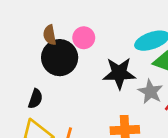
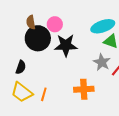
black star: (119, 73) -> (66, 45), moved

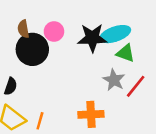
black star: (66, 45) -> (92, 38), moved

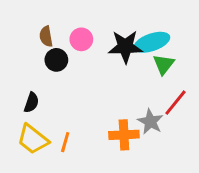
black circle: (32, 49) -> (56, 60), size x0.6
green triangle: (125, 53) -> (164, 64), turned 48
gray star: (114, 80) -> (150, 122), moved

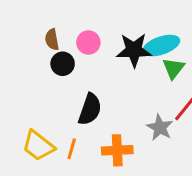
black semicircle: (31, 103) -> (90, 109), moved, size x1.5
orange cross: (124, 135) -> (117, 150), moved

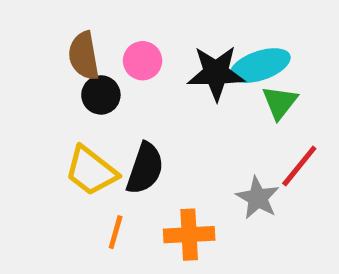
brown semicircle: (52, 39) -> (84, 56), size x1.4
yellow trapezoid: (38, 146) -> (91, 171), moved

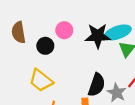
brown semicircle: (84, 56) -> (19, 32), moved
black semicircle: (145, 168) -> (97, 85), moved

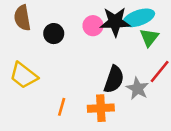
pink circle: (64, 30) -> (93, 26), moved
yellow trapezoid: (41, 80) -> (24, 75), moved

